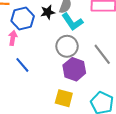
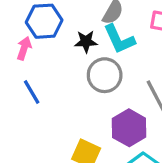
black star: (48, 12) -> (86, 41), moved
purple hexagon: (74, 69) -> (129, 128), moved

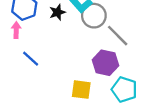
gray circle: (105, 75) -> (94, 16), moved

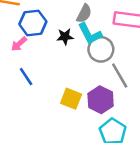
pink arrow: (16, 30) -> (19, 44), turned -147
yellow square: (81, 90) -> (71, 99), moved

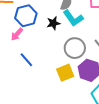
gray circle: (101, 49) -> (75, 48), moved
yellow square: (71, 99) -> (65, 73), turned -36

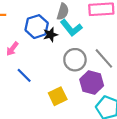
blue hexagon: (26, 16) -> (37, 27), moved
yellow square: (65, 73) -> (58, 96), moved

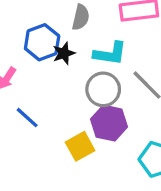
cyan L-shape: (71, 28) -> (110, 53), moved, turned -40
purple hexagon: (92, 83) -> (109, 123), moved

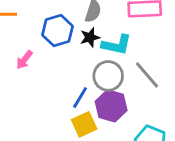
black star: (64, 53) -> (90, 37), moved
blue line: (27, 118) -> (80, 97), moved, turned 75

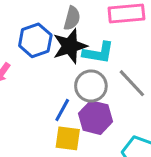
black star: (90, 37) -> (70, 46), size x1.6
yellow square: (84, 124) -> (68, 138), turned 35

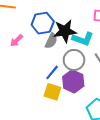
gray semicircle: (72, 18) -> (51, 41), moved

